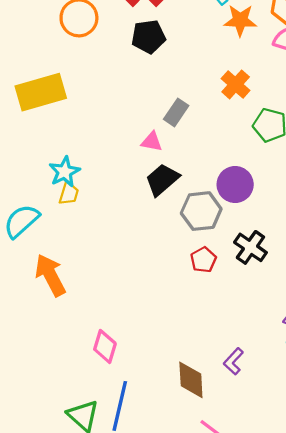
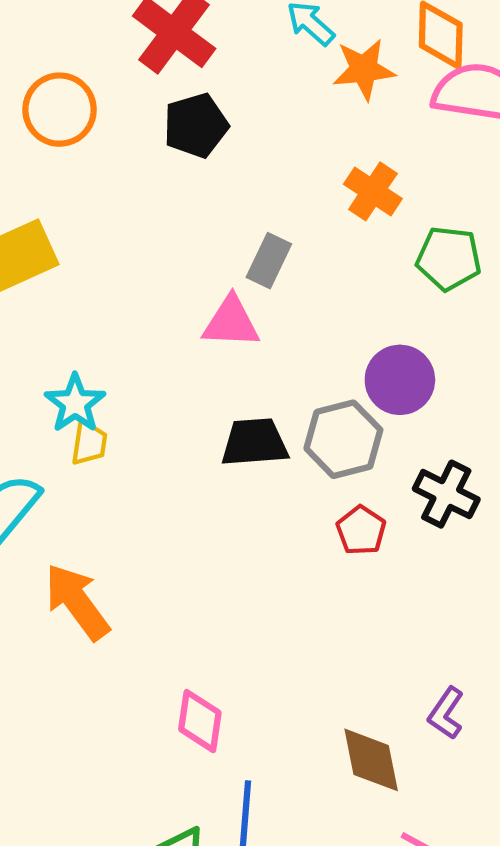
pink triangle: (152, 142) -> (231, 322), size x1.4
black trapezoid: (162, 180) -> (255, 442), moved, turned 45

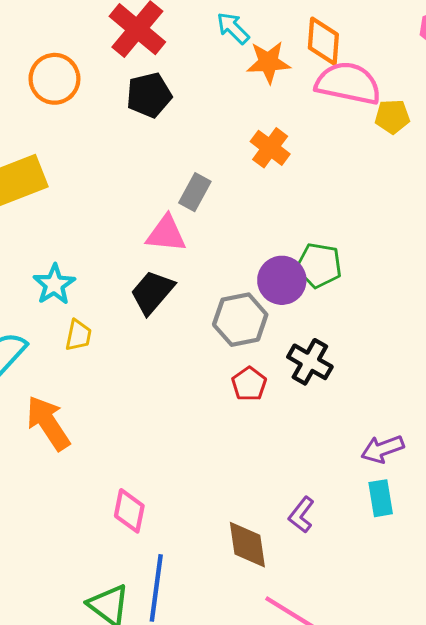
green pentagon: (449, 258) -> (319, 265), moved
black trapezoid: (255, 442) -> (152, 292), moved, turned -48
yellow trapezoid: (89, 443) -> (78, 335), moved

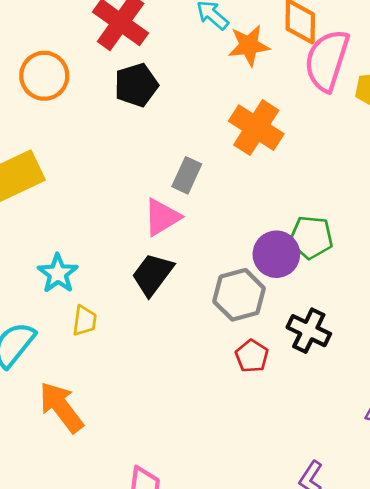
pink semicircle: (348, 83) -> (327, 60), turned -80
orange cross: (270, 148) -> (256, 128), size x1.4
pink triangle: (166, 234) -> (162, 217), turned -33

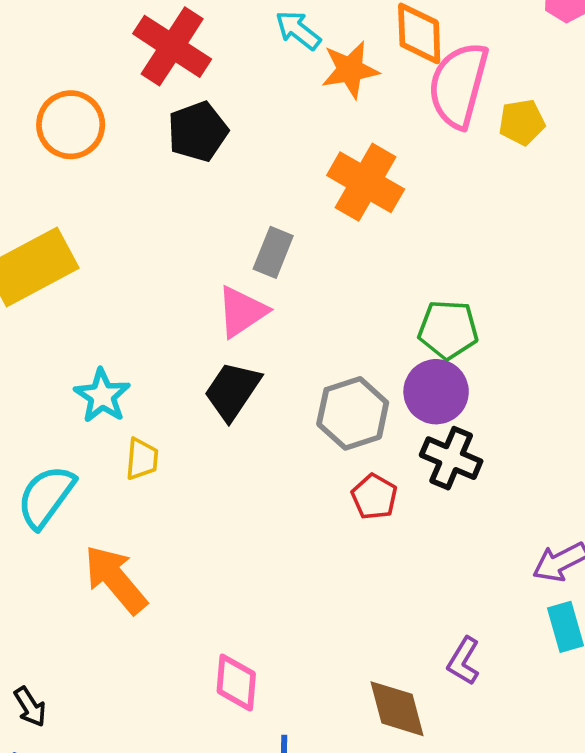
purple circle: (276, 254) -> (436, 392), moved

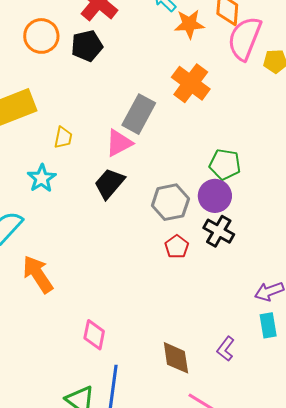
black pentagon: (198, 131) -> (87, 46), moved
gray rectangle: (273, 252) -> (139, 114), size x1.5
yellow trapezoid: (142, 459) -> (63, 138), moved
purple L-shape: (464, 661) -> (226, 349), moved

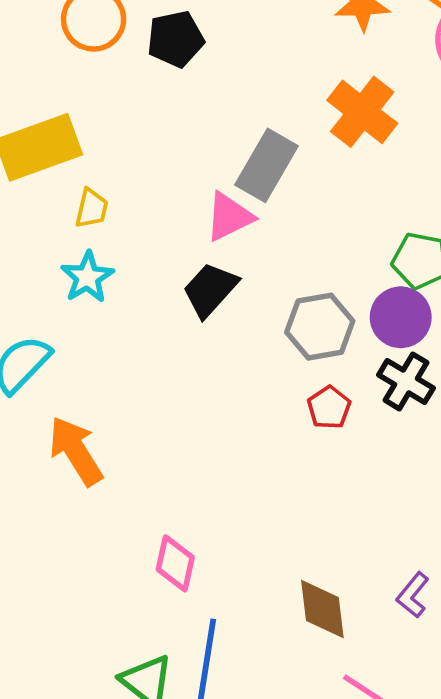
yellow trapezoid: (63, 138) -> (92, 208), moved

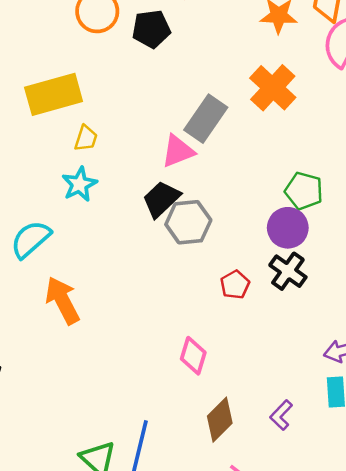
gray hexagon: (320, 327) -> (188, 222), moved
pink diamond: (175, 563) -> (193, 356), moved
brown diamond: (322, 609) -> (220, 420), turned 48

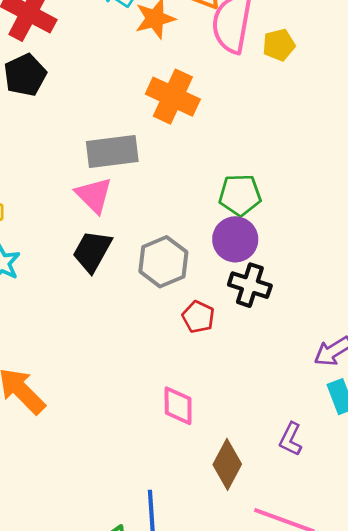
gray rectangle: (206, 119) -> (112, 152), turned 66
pink triangle: (178, 151) -> (94, 195), turned -36
gray hexagon: (188, 222) -> (163, 262), moved

